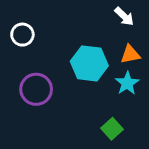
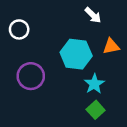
white arrow: (124, 16) -> (93, 15), moved
cyan star: (127, 83) -> (94, 84), moved

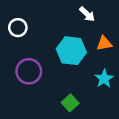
cyan star: (94, 84) -> (104, 79), moved
green square: (96, 110) -> (70, 103), moved

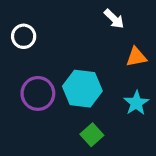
cyan hexagon: (71, 51) -> (82, 89), moved

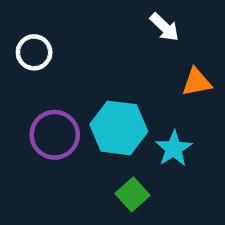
cyan star: (136, 103) -> (174, 149), moved

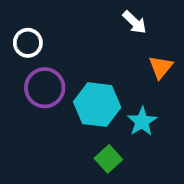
orange triangle: (197, 82) -> (161, 67), turned -40
purple circle: (55, 135) -> (45, 88), moved

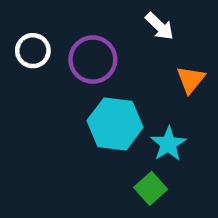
purple circle: (45, 88) -> (93, 60), moved
green square: (108, 159) -> (151, 188), moved

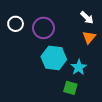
white arrow: (159, 26) -> (87, 18), moved
green square: (151, 188) -> (70, 88), turned -32

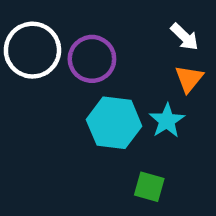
white circle: (16, 24) -> (32, 50), size x1.6
cyan star: (79, 67) -> (167, 121), moved

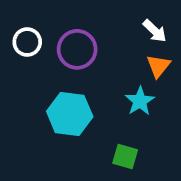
white circle: (32, 50) -> (27, 42), size x0.6
cyan hexagon: (114, 123) -> (70, 114), moved

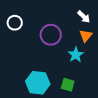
purple circle: (77, 49) -> (51, 35), moved
cyan hexagon: (70, 114) -> (38, 83), moved

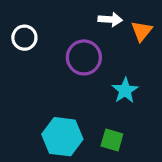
white arrow: (84, 17) -> (110, 19), moved, turned -40
orange triangle: (86, 36) -> (142, 31), moved

